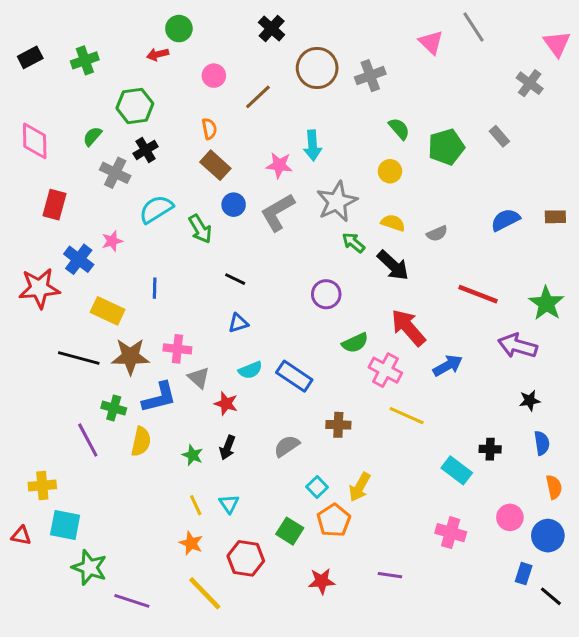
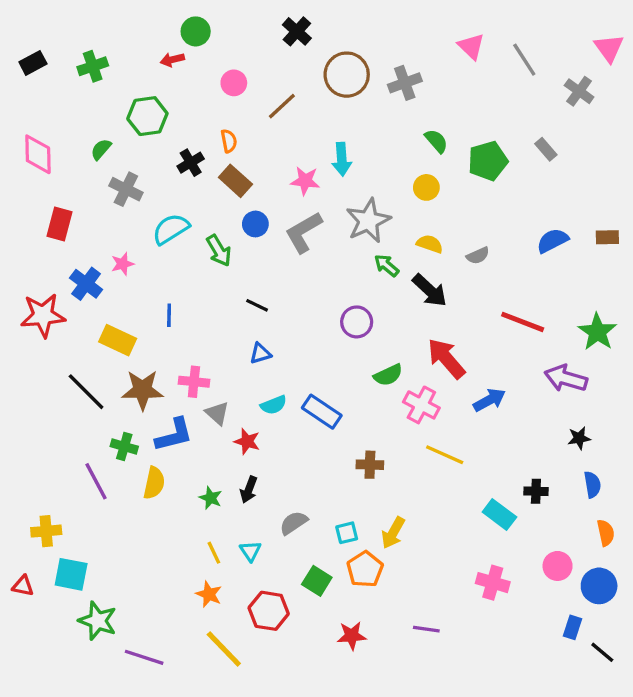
gray line: (473, 27) -> (524, 60), moved
black cross: (146, 150) -> (191, 163), moved
black line: (79, 358) -> (86, 392), turned 30
gray semicircle: (287, 446) -> (294, 523), moved
cyan square: (317, 487) -> (347, 533), turned 30

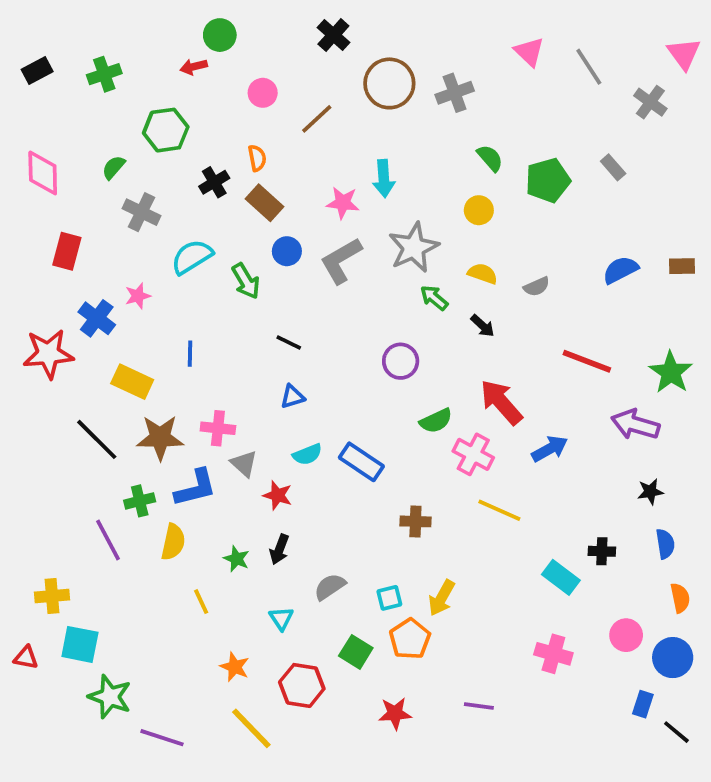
black arrow: (430, 290) -> (483, 326), size x0.6
green cross: (124, 446) -> (140, 501), turned -30
yellow line: (214, 553) -> (201, 602), moved

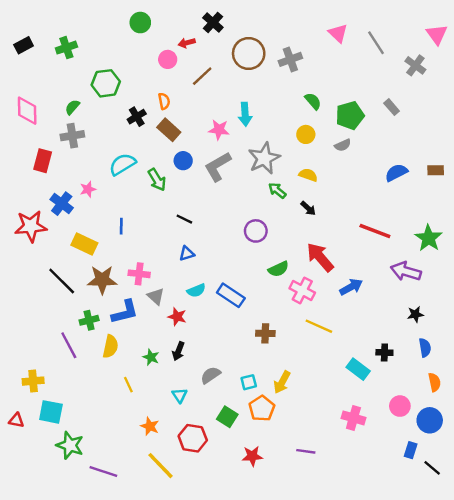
red arrow: (194, 67) -> (187, 43), moved
gray cross: (141, 212) -> (72, 136), moved, turned -35
gray semicircle: (537, 287) -> (343, 145), moved

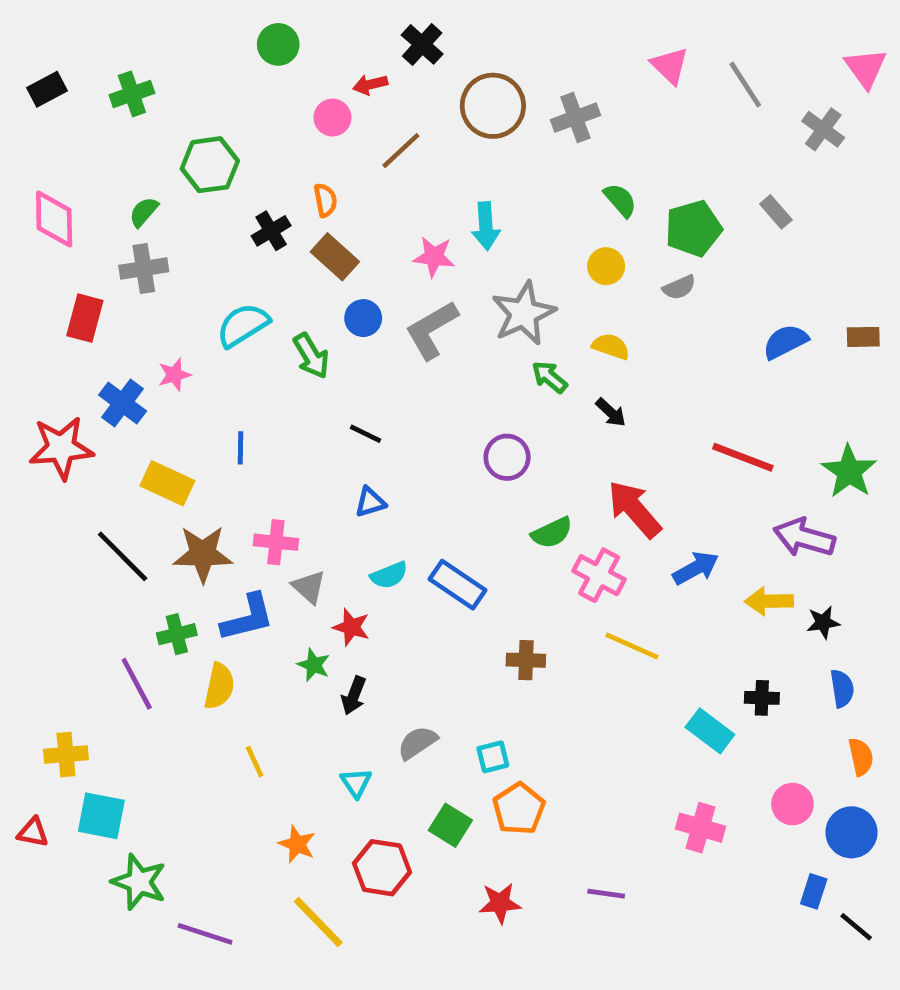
green star: (151, 357) -> (314, 665), moved
yellow arrow: (282, 382) -> (769, 601), moved, turned 60

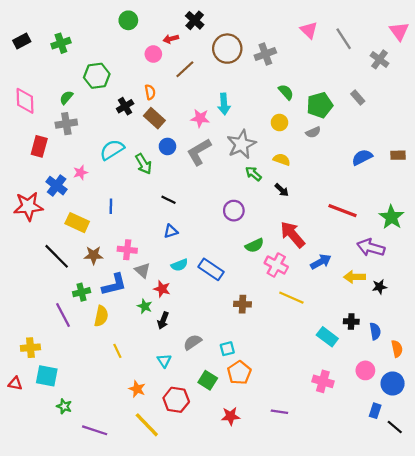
brown star: (203, 554) -> (94, 255), size x0.7
blue semicircle: (842, 688) -> (375, 331), moved
green star: (139, 882) -> (64, 406), size x0.6

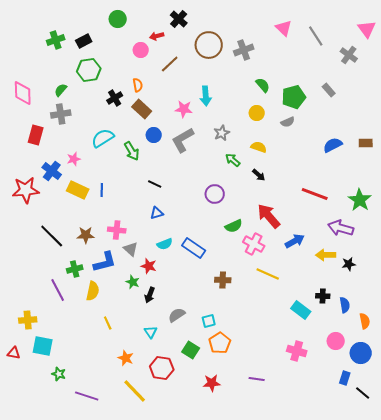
black rectangle: (22, 41) -> (84, 41), moved
gray star: (241, 144) -> (222, 133), size x0.6
yellow rectangle: (77, 223) -> (78, 190), moved

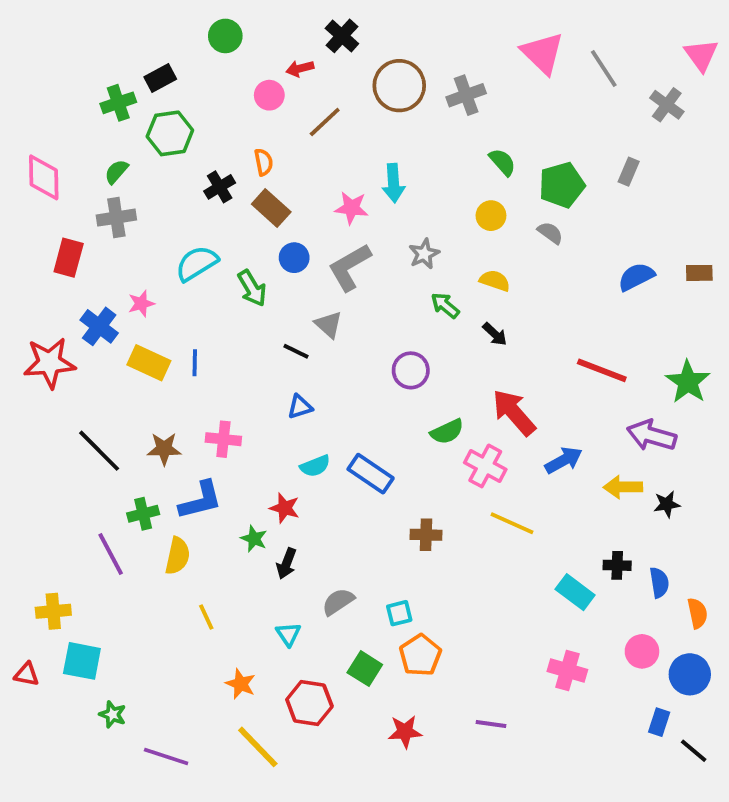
pink triangle: (284, 28) -> (543, 53), size x1.4
green cross: (56, 40) -> (118, 103), moved
gray rectangle: (329, 90) -> (629, 172), turned 64
gray semicircle: (288, 122) -> (550, 233), turned -120
gray triangle: (131, 249) -> (329, 325), moved

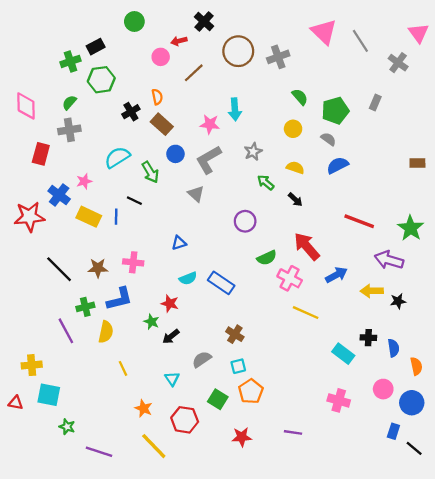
blue semicircle: (636, 277) -> (338, 165), moved
black line: (296, 351) -> (134, 201), moved
brown cross: (426, 535) -> (235, 334), moved, turned 30
black arrow: (286, 563) -> (171, 337), turned 30

